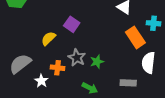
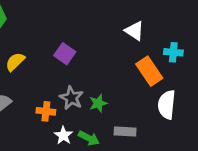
yellow semicircle: (48, 38) -> (15, 62), moved
white star: (41, 81) -> (63, 135), moved
gray rectangle: (128, 83) -> (125, 131), moved

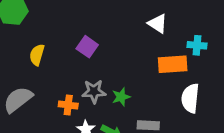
yellow semicircle: (15, 62) -> (37, 55), turned -30
orange rectangle: (149, 71) -> (173, 64), turned -60
gray star: (71, 98) -> (94, 91), turned -30

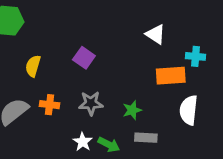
green star: (121, 97) -> (132, 110), moved
orange cross: (68, 105) -> (50, 105), moved

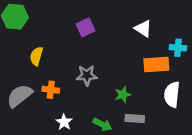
purple square: (84, 58) -> (86, 27), moved, turned 30
gray star: (91, 103) -> (87, 75), moved
white star: (83, 142) -> (64, 122), moved

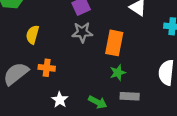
orange rectangle: (156, 65) -> (114, 43), moved, turned -75
gray star: (87, 75) -> (82, 32), moved

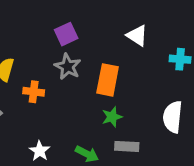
gray star: (82, 32) -> (68, 67), turned 30
orange cross: (47, 68) -> (34, 92), moved

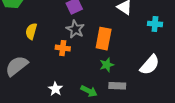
orange cross: (34, 92) -> (63, 48), moved
white semicircle: (173, 117) -> (150, 65), turned -145

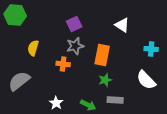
cyan cross: (155, 24) -> (151, 49), moved
gray star: (75, 29) -> (75, 46), turned 30
white semicircle: (150, 65) -> (146, 80), turned 95

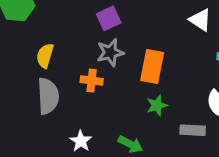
white triangle: (122, 25) -> (200, 20), moved
gray semicircle: (19, 81) -> (48, 96), moved, turned 125
gray rectangle: (115, 100) -> (193, 130), moved

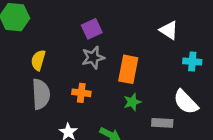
orange cross: (92, 81) -> (81, 93), moved

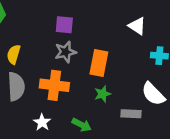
purple square: (92, 29) -> (64, 25), turned 30
orange cross: (81, 93) -> (54, 85), size x1.6

